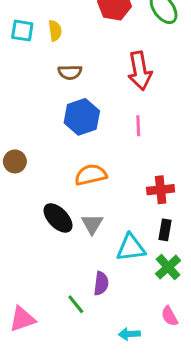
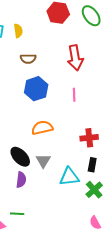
purple semicircle: (101, 283) -> (21, 180), moved
green line: (76, 304) -> (17, 214), moved, turned -48

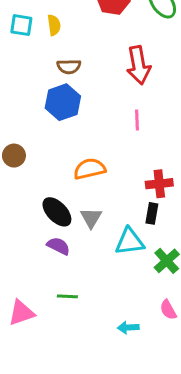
blue hexagon: (36, 89) -> (63, 102), moved
black rectangle: (92, 165) -> (152, 213), moved
purple semicircle: (21, 180) -> (58, 246), turned -70
green line: (17, 214) -> (67, 296), moved

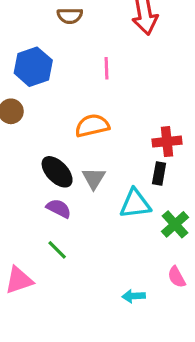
blue hexagon: (63, 102) -> (33, 67), moved
pink line: (137, 120) -> (106, 68), moved
green line: (67, 296) -> (57, 250), moved, turned 42

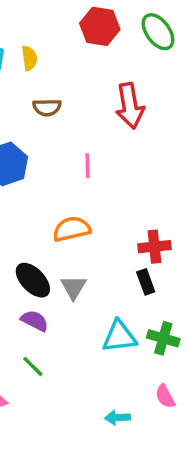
black rectangle: (159, 173) -> (146, 282), turned -30
cyan triangle: (135, 204) -> (119, 337), moved
green cross: (175, 224) -> (163, 338), turned -32

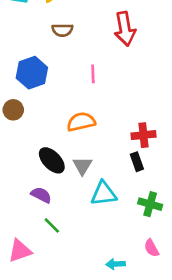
purple semicircle: (35, 321) -> (41, 195), moved
cyan triangle: (119, 337) -> (104, 194), moved

